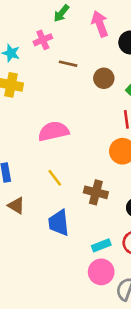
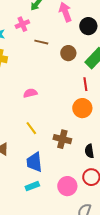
pink semicircle: (53, 131) -> (30, 93), size x0.6
cyan rectangle: (101, 245) -> (32, 186), moved
pink circle: (101, 272) -> (67, 186), moved

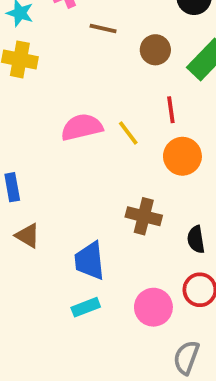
red line: (85, 84) -> (171, 110), moved
pink semicircle: (30, 93) -> (82, 127), size x1.5
yellow line: (31, 128) -> (128, 133), moved

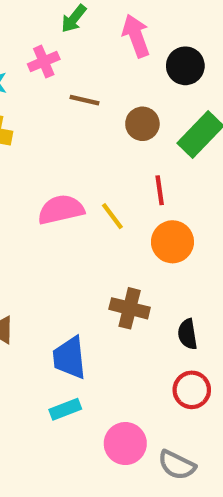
pink circle: (153, 307) -> (125, 444), moved
gray semicircle: (186, 357) -> (177, 465), turned -84

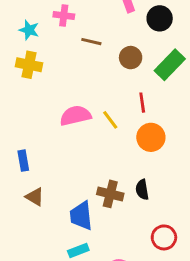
pink cross: (44, 62) -> (64, 15), turned 30
brown cross: (130, 308) -> (110, 194), moved
black semicircle: (187, 334) -> (142, 190), moved

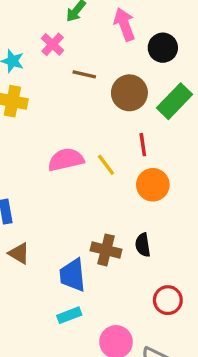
pink cross: (64, 15) -> (53, 44), turned 36
brown circle: (131, 58) -> (129, 93), size x1.4

